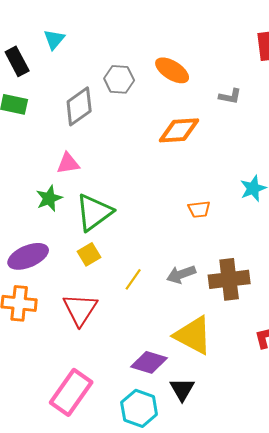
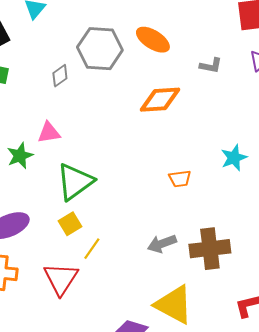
gray hexagon: (119, 79) -> (100, 49), size x1.5
gray diamond: (79, 106) -> (60, 76), size x0.6
green star: (49, 198) -> (20, 156), moved
yellow line: (133, 279) -> (92, 249), moved

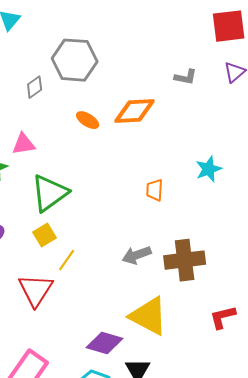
orange ellipse: (153, 40) -> (88, 120), moved, size x0.7
orange trapezoid: (180, 179) -> (155, 190), turned 100

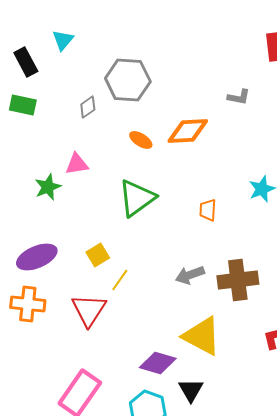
green triangle: (50, 193) -> (137, 198), moved

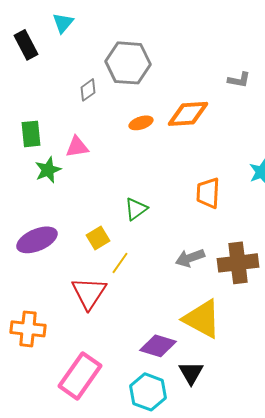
green rectangle: (23, 105) -> (31, 134), moved, turned 72
orange ellipse: (141, 140) -> (141, 123), turned -50
green triangle: (137, 198) -> (136, 209), moved, size x0.6
orange trapezoid: (208, 210) -> (208, 193), size x1.4
orange cross: (28, 304) -> (28, 329), moved

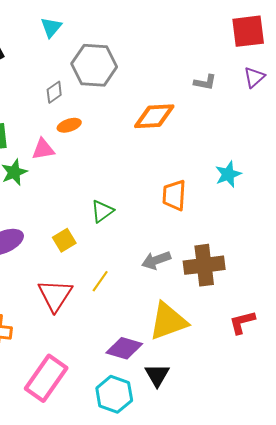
cyan triangle: (63, 23) -> (51, 27), moved
orange ellipse: (141, 123) -> (69, 125), moved
yellow line: (120, 263) -> (100, 281), moved
yellow triangle: (202, 319) -> (168, 321), turned -48

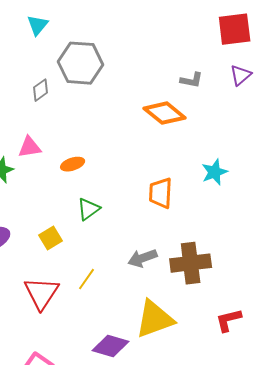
orange diamond: (154, 116) -> (165, 113), moved, turned 42
orange ellipse: (69, 125) -> (73, 164), moved

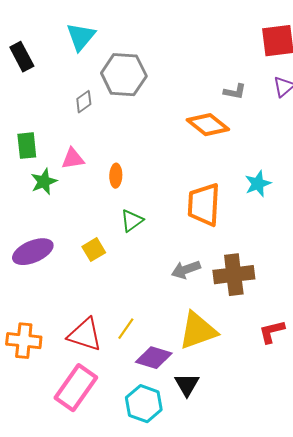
cyan triangle: (38, 25) -> (81, 37), size x1.4
orange ellipse: (73, 164) -> (116, 176), turned -70
orange trapezoid: (161, 193) -> (204, 205), size x1.4
yellow line: (87, 279) -> (126, 329), moved
red triangle: (42, 293) -> (85, 335), moved, turned -45

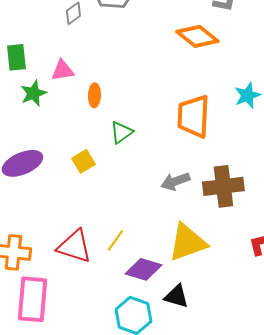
orange ellipse: (116, 176) -> (94, 95), moved
black triangle: (187, 385) -> (176, 296), turned -44
pink rectangle: (76, 388) -> (32, 299), moved, turned -30

